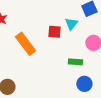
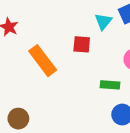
cyan triangle: (71, 24) -> (103, 22), moved

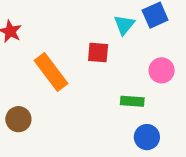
brown circle: (18, 119) -> (18, 119), moved

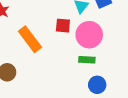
pink circle: (162, 70) -> (89, 35), moved, size x1.5

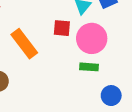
blue circle: (97, 85) -> (111, 96), moved

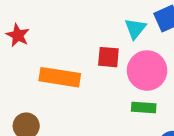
orange rectangle: (24, 44) -> (60, 77), turned -44

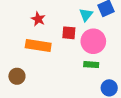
red star: (18, 35) -> (38, 19), moved

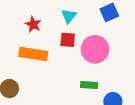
cyan triangle: (86, 15) -> (69, 16), moved
green rectangle: (91, 65) -> (89, 85), moved

